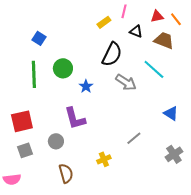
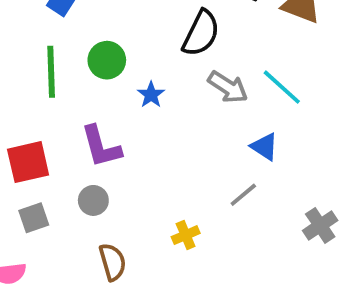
cyan line: (154, 69) -> (282, 87), moved
blue triangle: (171, 113) -> (264, 147), moved
purple L-shape: (75, 118) -> (101, 147), moved

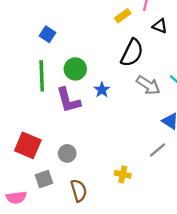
purple L-shape: (101, 147) -> (68, 100), moved
red square: (28, 162) -> (28, 145), moved, turned 36
gray square: (34, 218) -> (44, 179), moved
yellow cross: (186, 235) -> (123, 174), turned 35

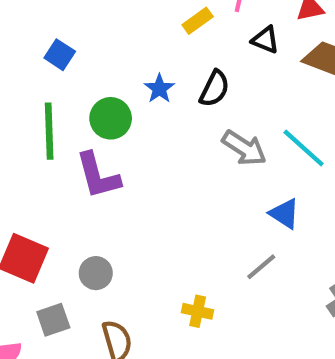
black semicircle: (132, 53) -> (215, 89), size x0.7
blue star: (102, 90) -> (159, 89), moved

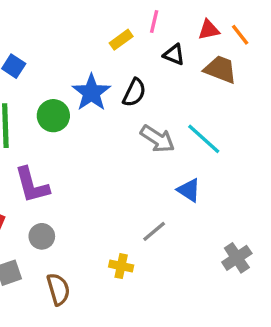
blue star: (159, 89) -> (91, 93), size x1.6
purple L-shape: (98, 176) -> (32, 185), moved
gray line: (261, 267) -> (154, 231), moved

